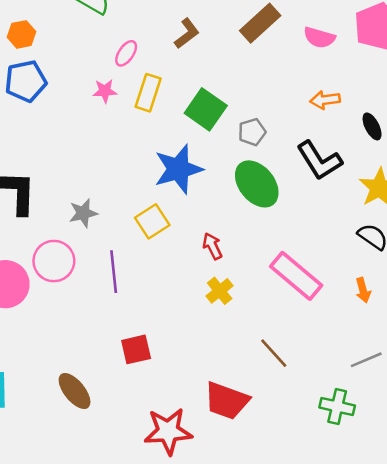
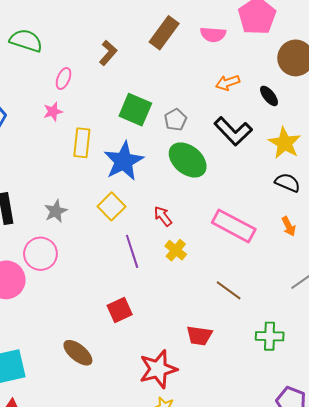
yellow rectangle: (148, 93) -> (82, 143), moved
purple line: (114, 272) -> (132, 251), moved
red trapezoid: (227, 401) -> (199, 336), size x0.7
green cross: (337, 407) -> (270, 336), moved

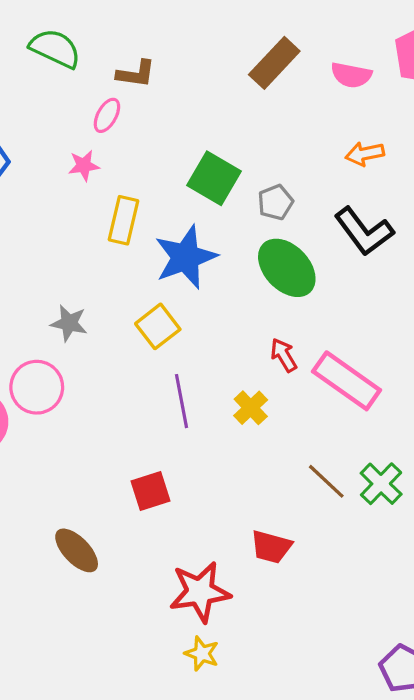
brown L-shape: (108, 53) -> (136, 74), moved, turned 50
gray star: (56, 211) -> (69, 323), turned 30
red arrow: (163, 216) -> (284, 355), moved
green cross: (270, 336) -> (381, 484), moved, turned 36

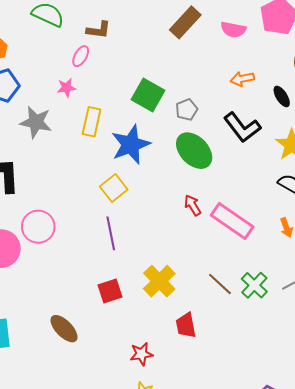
gray star: (69, 323) -> (36, 122), moved, size x1.4
purple line: (181, 401) -> (111, 233), moved
yellow cross: (251, 408) -> (159, 281), moved, size x1.5
red trapezoid: (271, 547) -> (186, 325), turned 64
red star: (200, 592) -> (141, 354), size x0.6

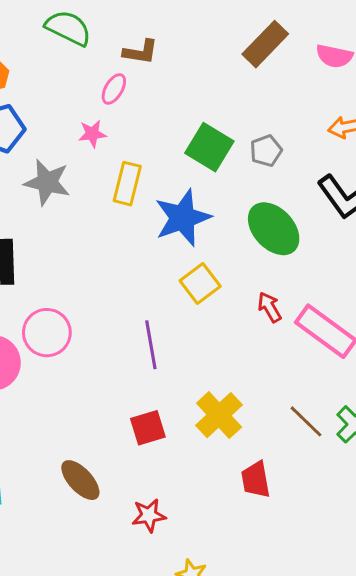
gray pentagon: (187, 110) -> (266, 151), moved
yellow square: (114, 188) -> (200, 283), moved
red star: (141, 354) -> (149, 515), moved

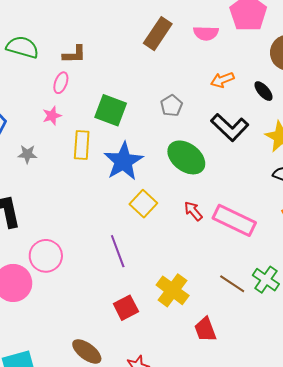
green square: (209, 147) -> (111, 110), moved
gray star: (47, 182) -> (27, 154), size x0.6

